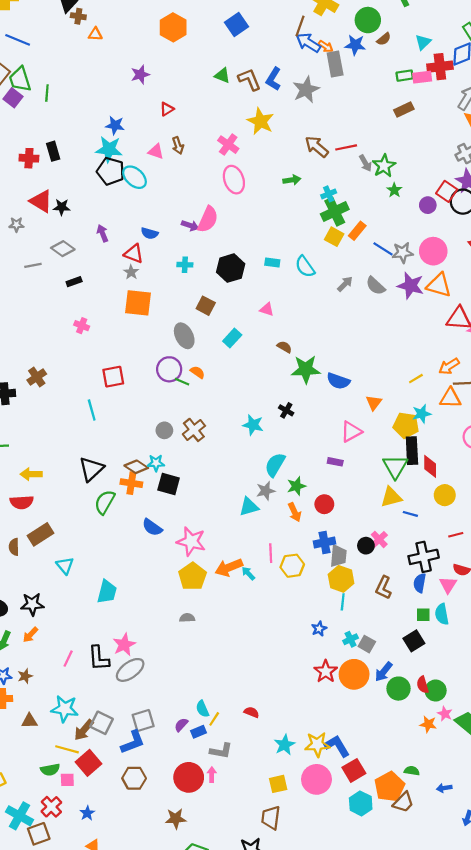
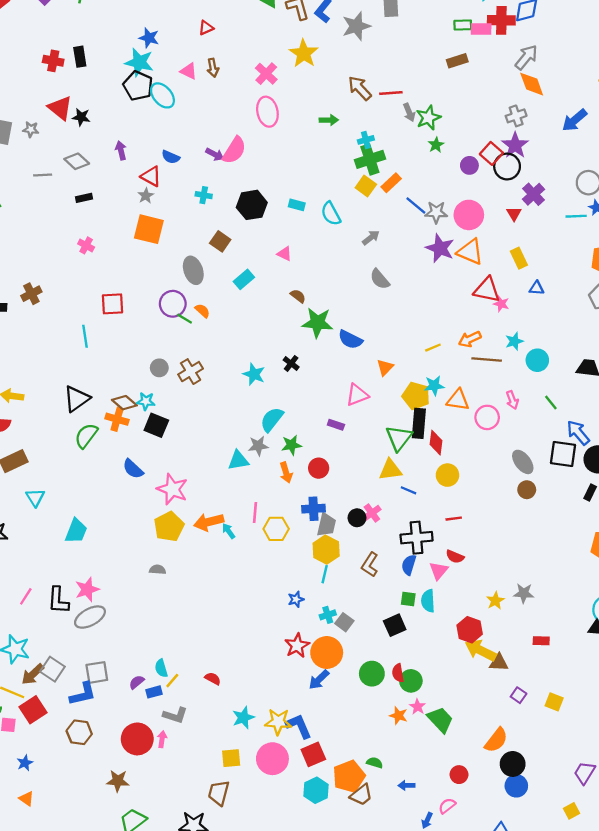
gray semicircle: (376, 286) -> (380, 279), moved
orange triangle: (450, 398) -> (458, 400), moved
blue arrow: (384, 672) -> (319, 680), moved

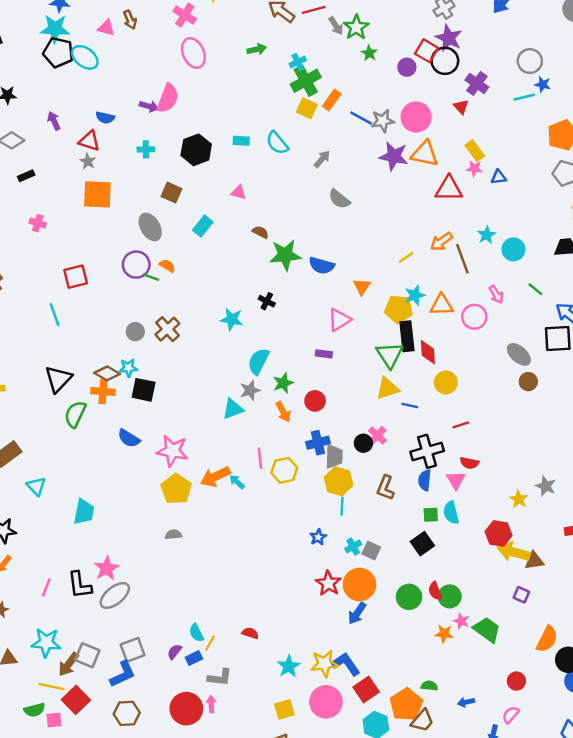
pink star: (501, 304) -> (474, 168), moved
brown line: (487, 359) -> (462, 259), turned 76
gray star: (524, 593) -> (546, 486), turned 30
purple square: (519, 695) -> (521, 595), moved

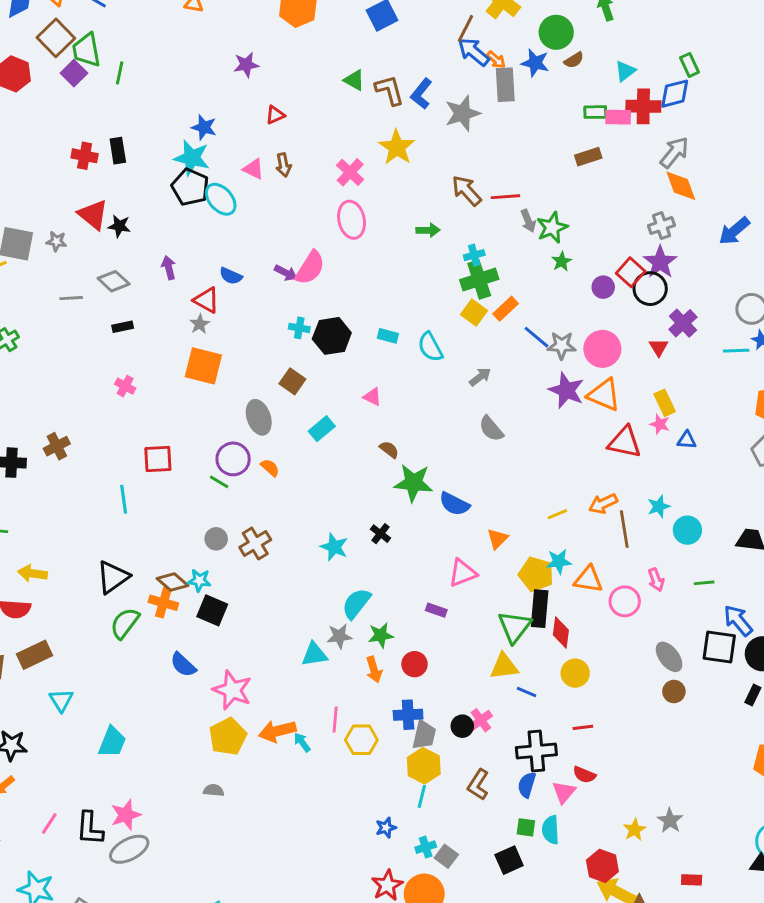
cyan cross: (146, 149) -> (299, 328), moved
green line: (151, 277) -> (219, 482), moved
green line: (535, 289) -> (704, 583), turned -56

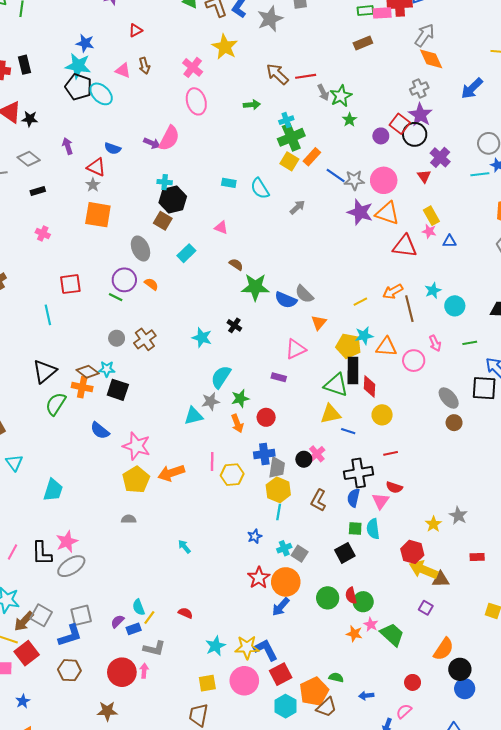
black hexagon: (332, 336) -> (173, 200), moved
gray semicircle: (491, 429) -> (304, 294), moved
green triangle: (515, 627) -> (336, 385), turned -45
cyan arrow: (302, 742) -> (184, 547), moved

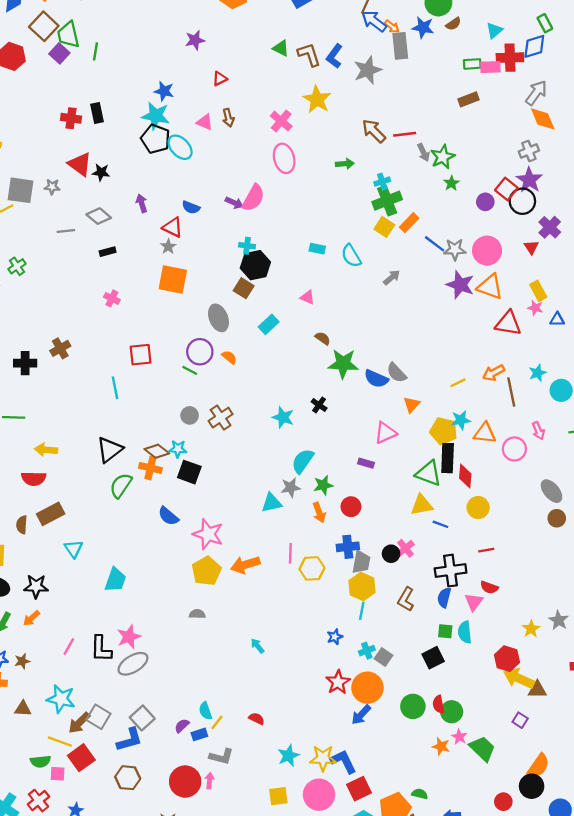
gray square: (81, 615) -> (142, 718), turned -30
black circle: (460, 669) -> (532, 786), moved

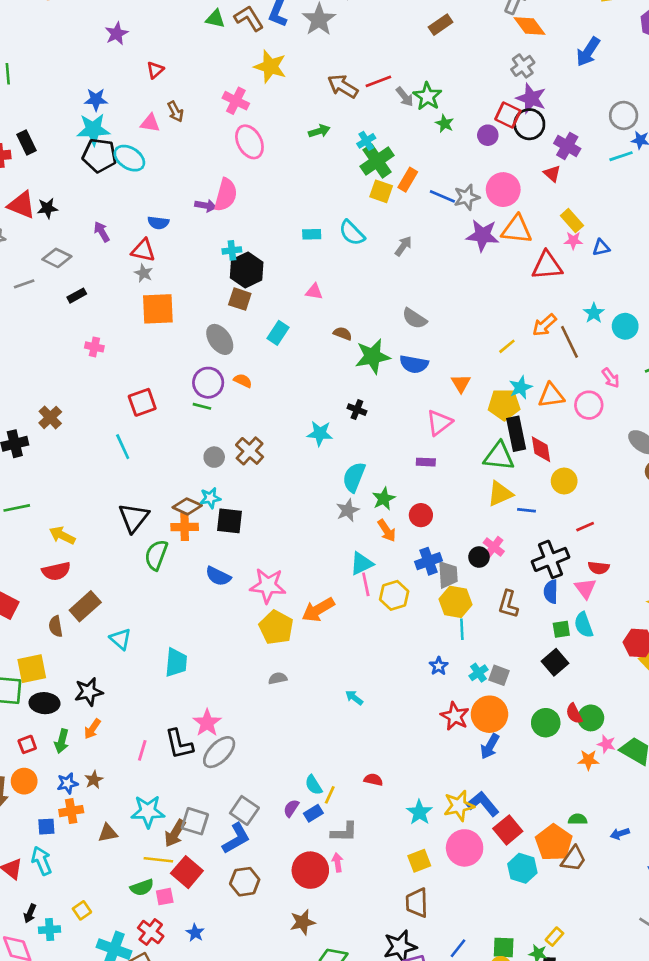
gray semicircle: (396, 373) -> (414, 318), moved
yellow arrow: (46, 450) -> (62, 535), turned 35
cyan triangle: (272, 503) -> (362, 563), moved

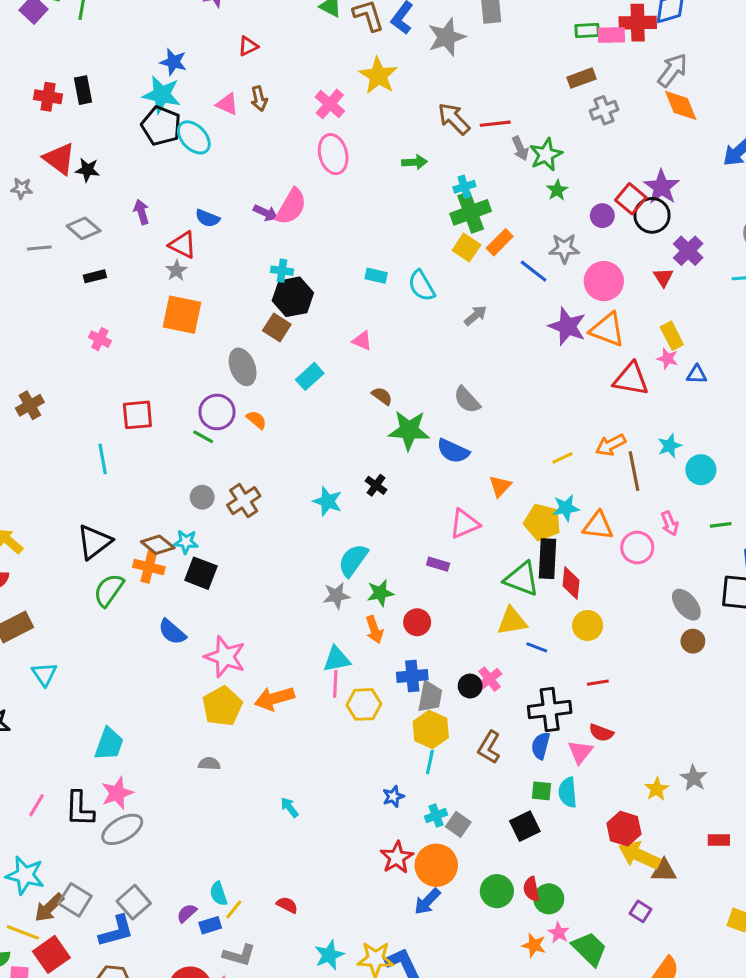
gray cross: (523, 66) -> (604, 110), moved
gray star: (467, 197) -> (564, 248), moved
cyan trapezoid: (176, 662) -> (109, 744), moved

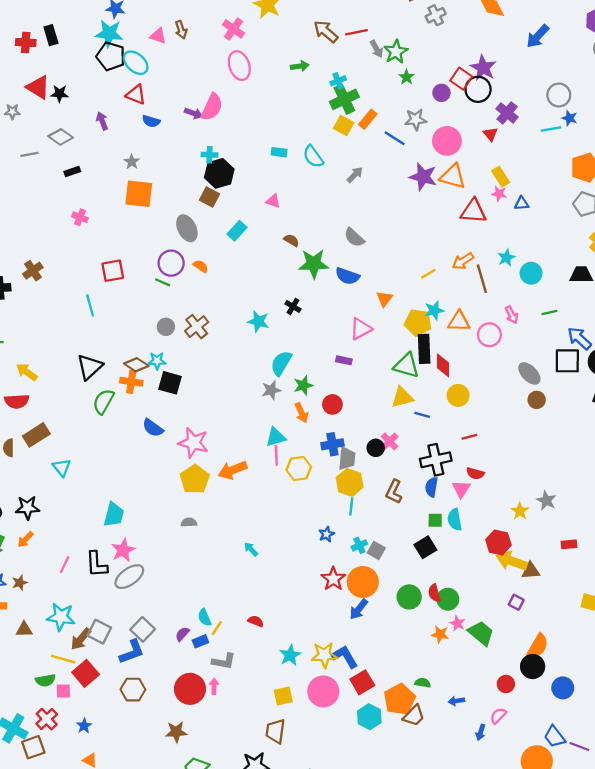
red triangle: (183, 245) -> (136, 95), moved

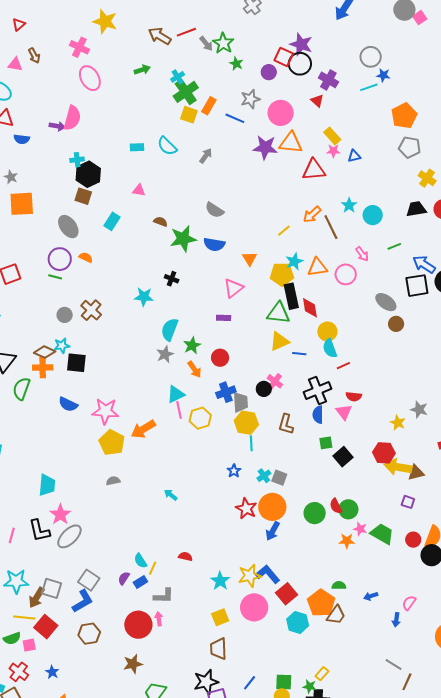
cyan semicircle: (455, 520) -> (330, 348), moved
black square: (425, 547) -> (343, 457), moved
red circle: (506, 684) -> (413, 540), moved

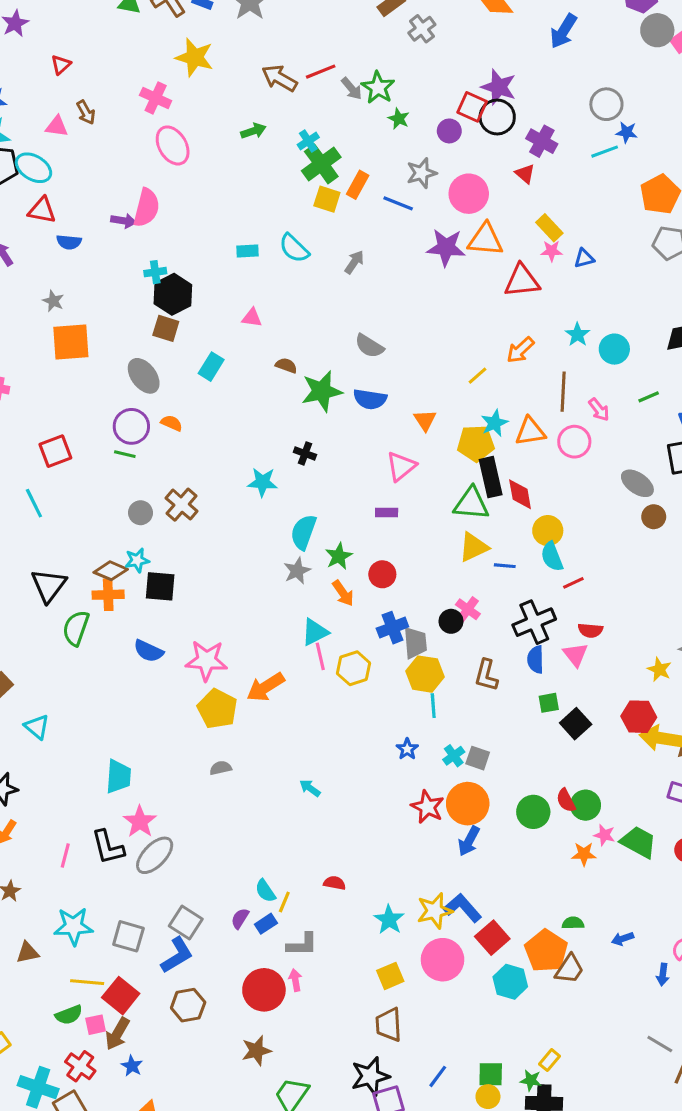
brown line: (331, 227) -> (563, 392), moved, turned 30
brown arrow: (37, 598) -> (117, 1034), moved

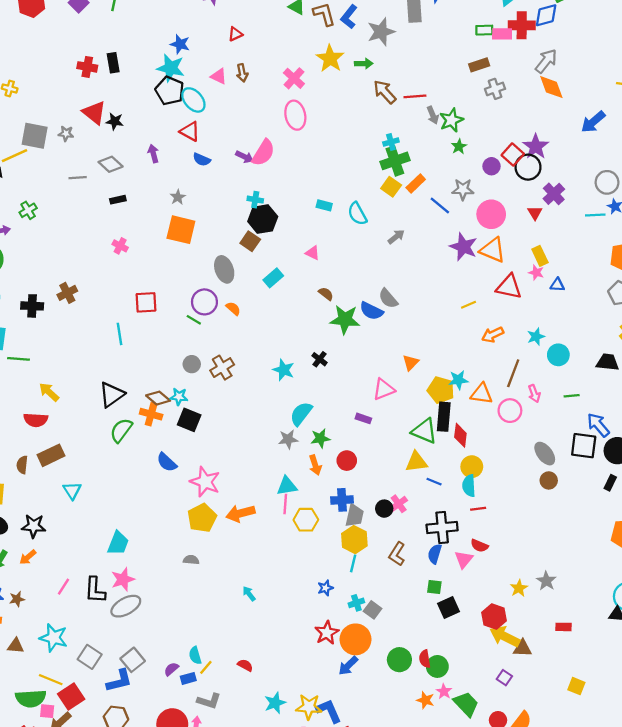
green arrow: (253, 131) -> (364, 64), moved
yellow line: (478, 376) -> (468, 305), moved
blue semicircle: (370, 399) -> (371, 311), moved
green semicircle: (69, 1015) -> (31, 698), size x1.5

